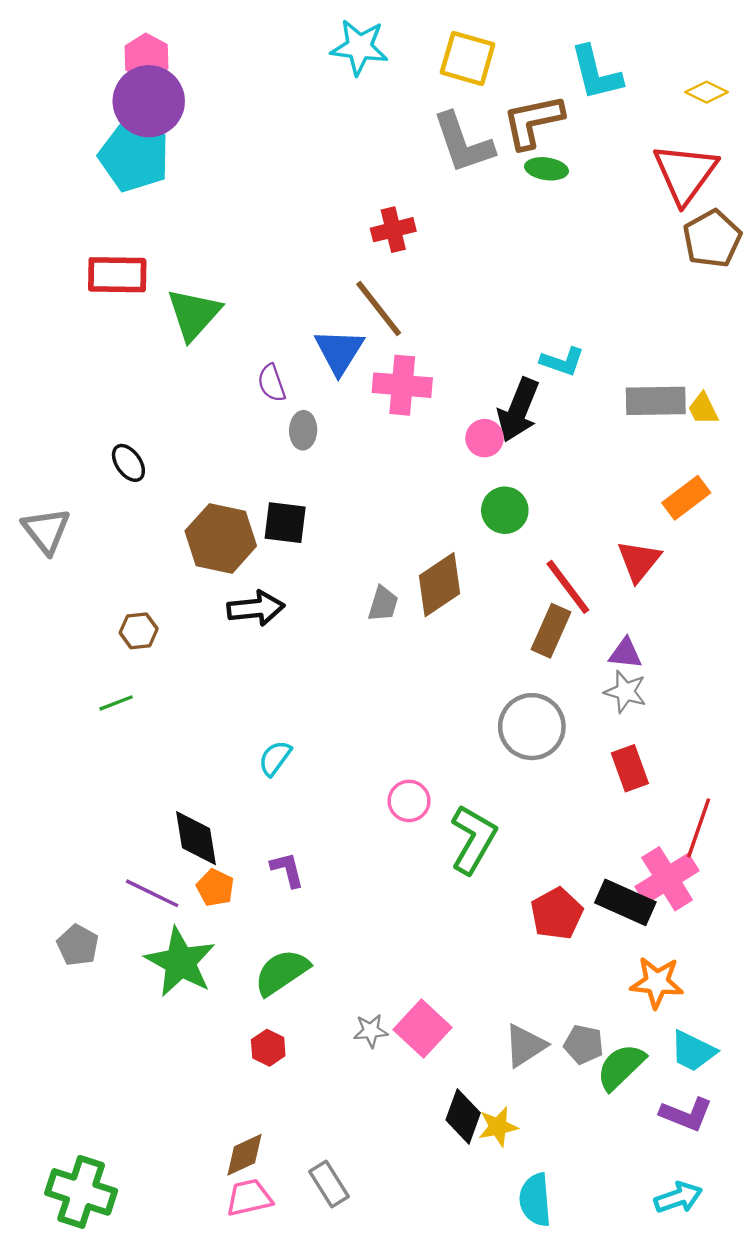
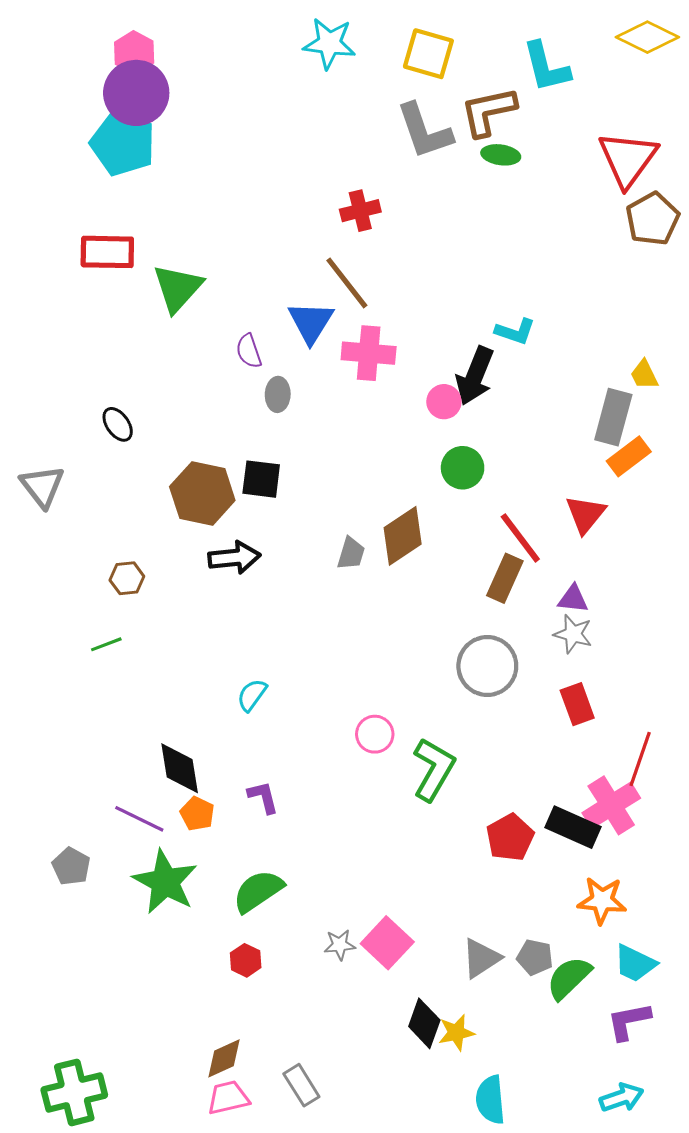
yellow diamond: (707, 92) -> (647, 37), moved, size x1.6
gray rectangle: (656, 401) -> (613, 417), moved, turned -74
purple L-shape: (686, 1114) -> (629, 1021), turned 147
green cross: (81, 1192) -> (74, 1092), turned -32

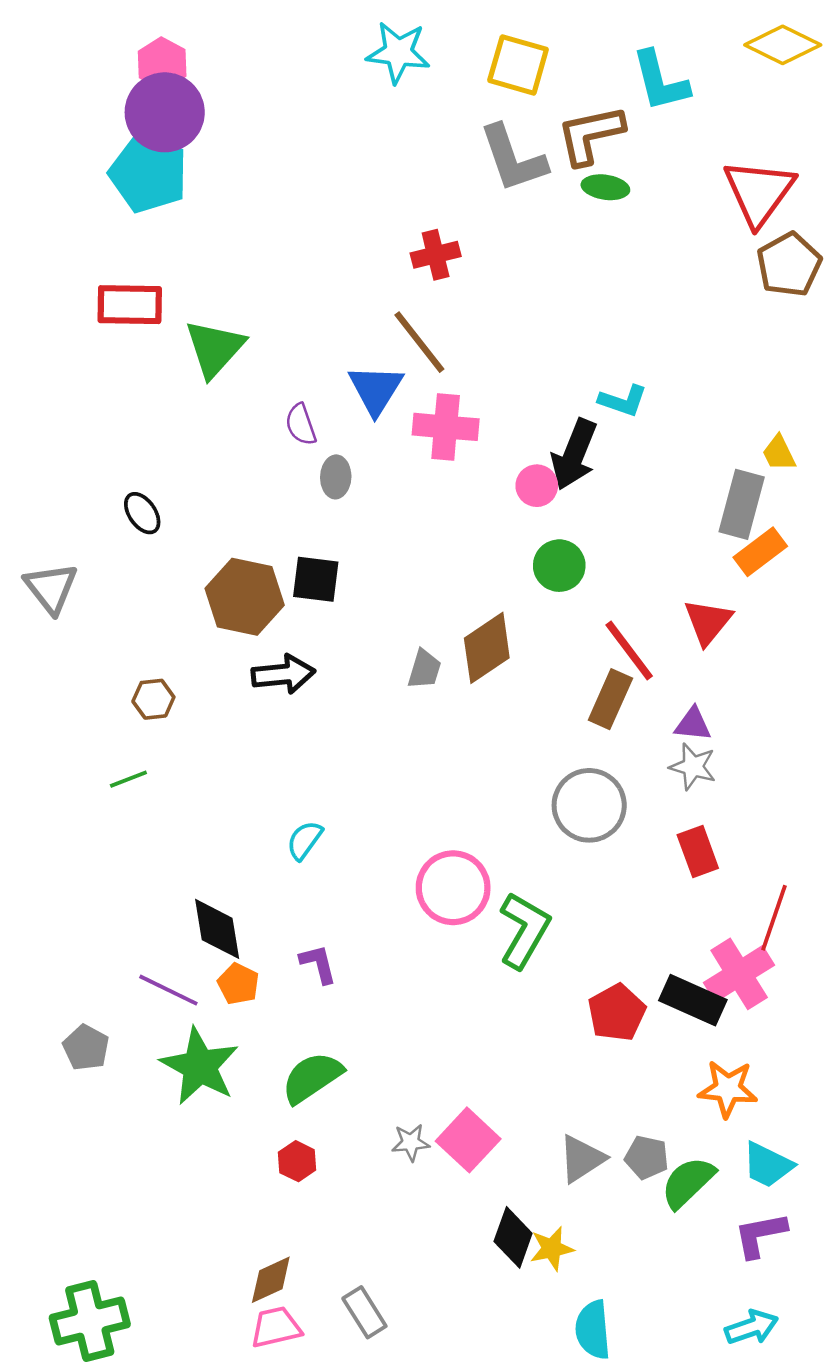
pink circle: (375, 734) -> (453, 888), size x1.6

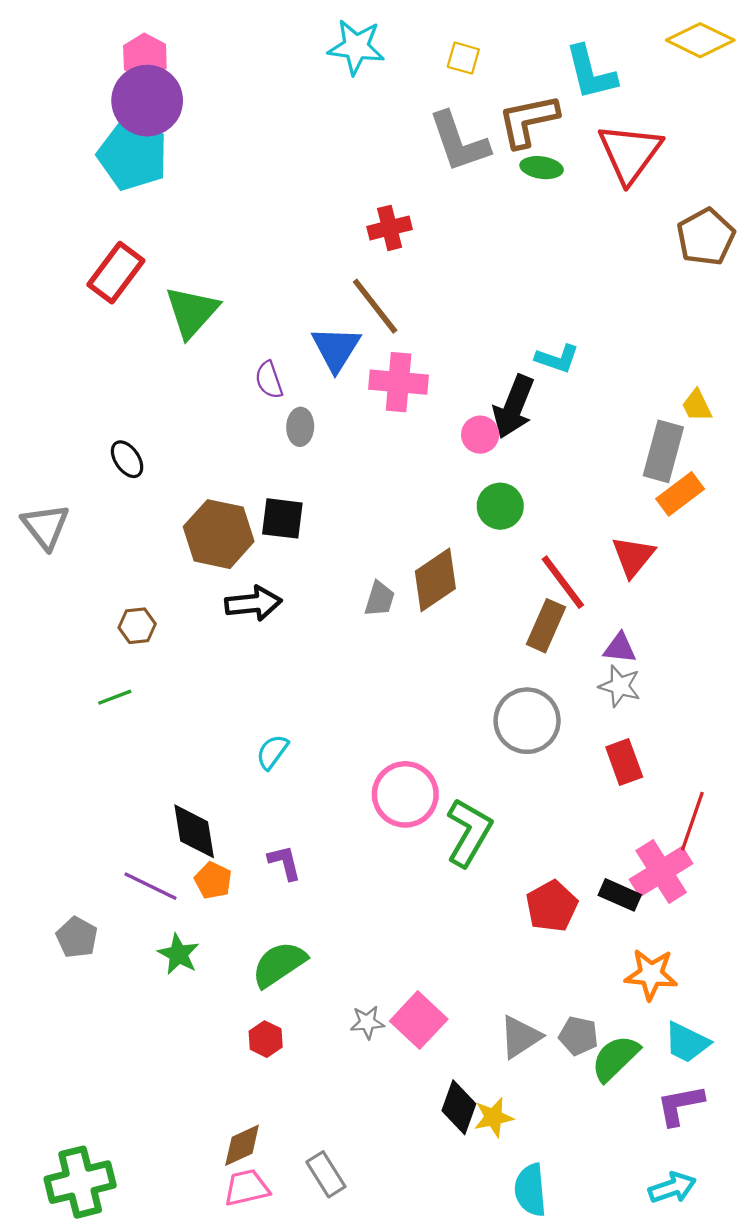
yellow square: (518, 65) -> (463, 58), size x0.6
red triangle: (759, 192) -> (630, 153), moved
red rectangle: (130, 305) -> (116, 273), turned -54
black rectangle: (693, 1000) -> (620, 895), size x0.7
green star: (200, 1066) -> (178, 954), size x0.6

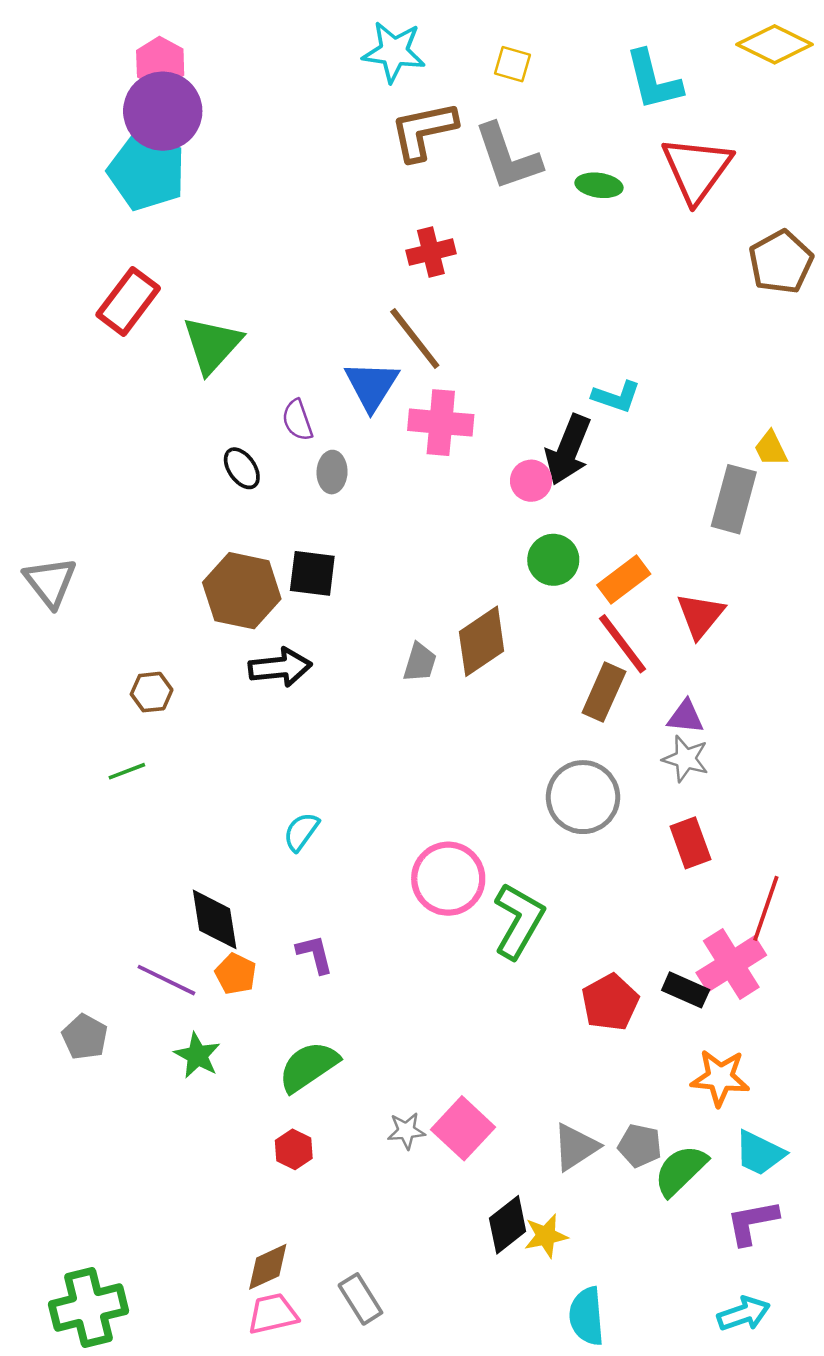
brown L-shape: (528, 121) -> (424, 131), moved
black ellipse: (127, 459) -> (242, 468), moved
orange rectangle: (680, 494) -> (624, 580), moved
black diamond: (459, 1107) -> (508, 1225), turned 32

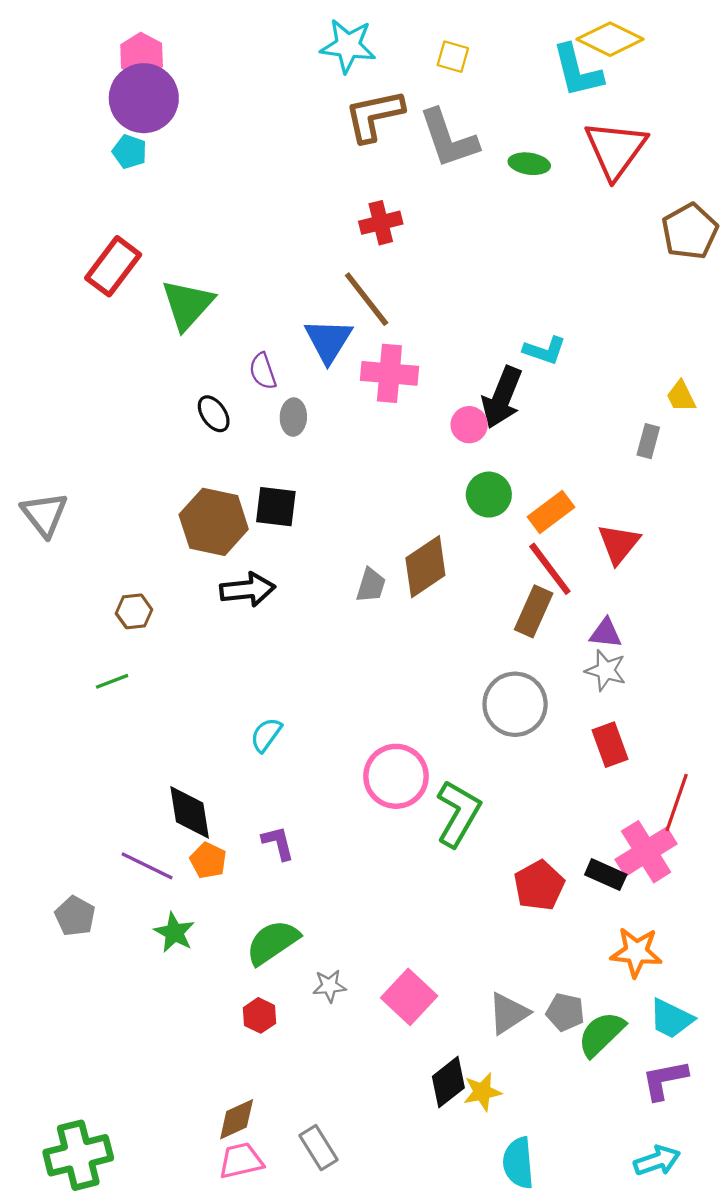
yellow diamond: (775, 44) -> (610, 39), moved
cyan pentagon: (147, 172) -> (130, 152), size x0.5
gray rectangle: (734, 499) -> (648, 441), size x0.6
gray star: (406, 1131) -> (329, 986), moved

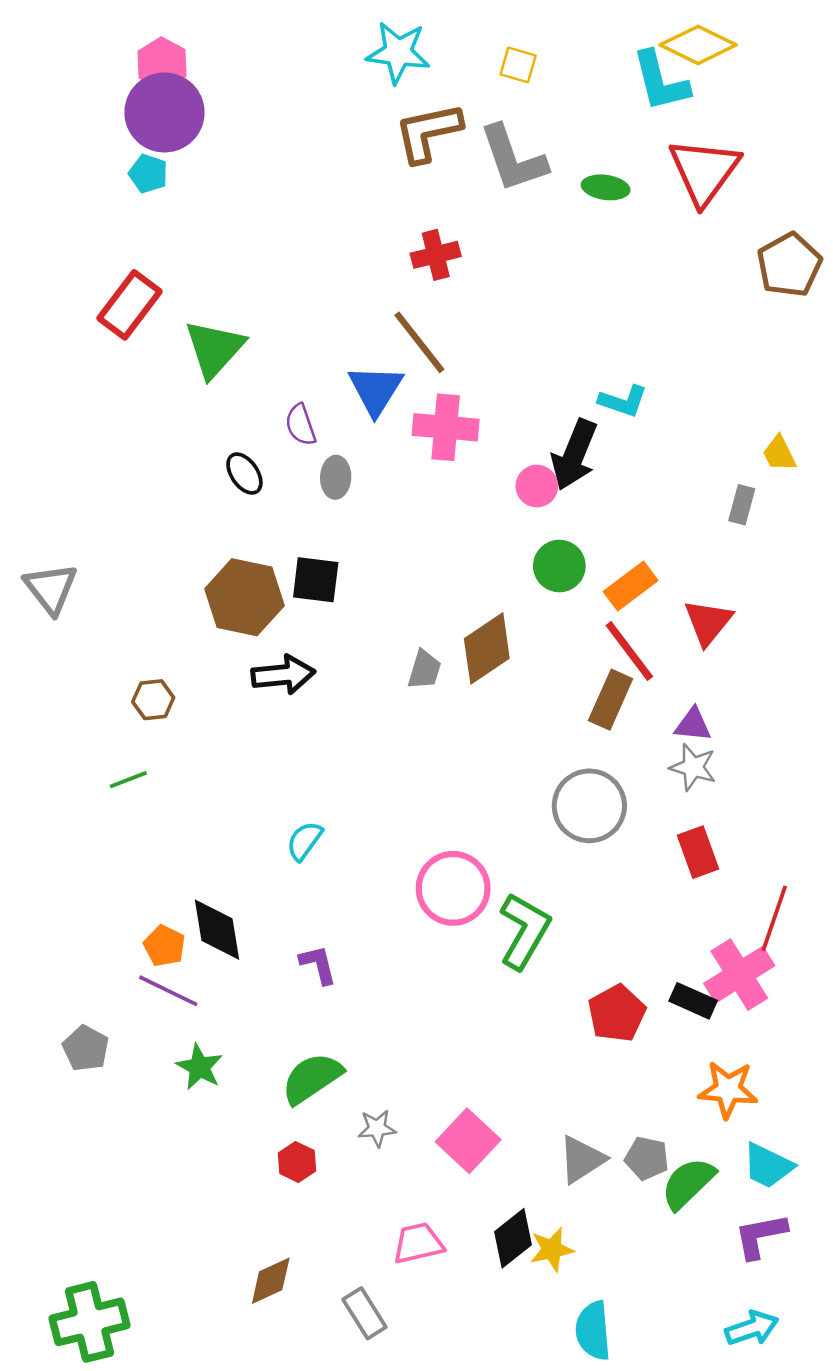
orange pentagon: (208, 860) -> (164, 946), moved
pink trapezoid: (241, 1161) -> (418, 1243), moved

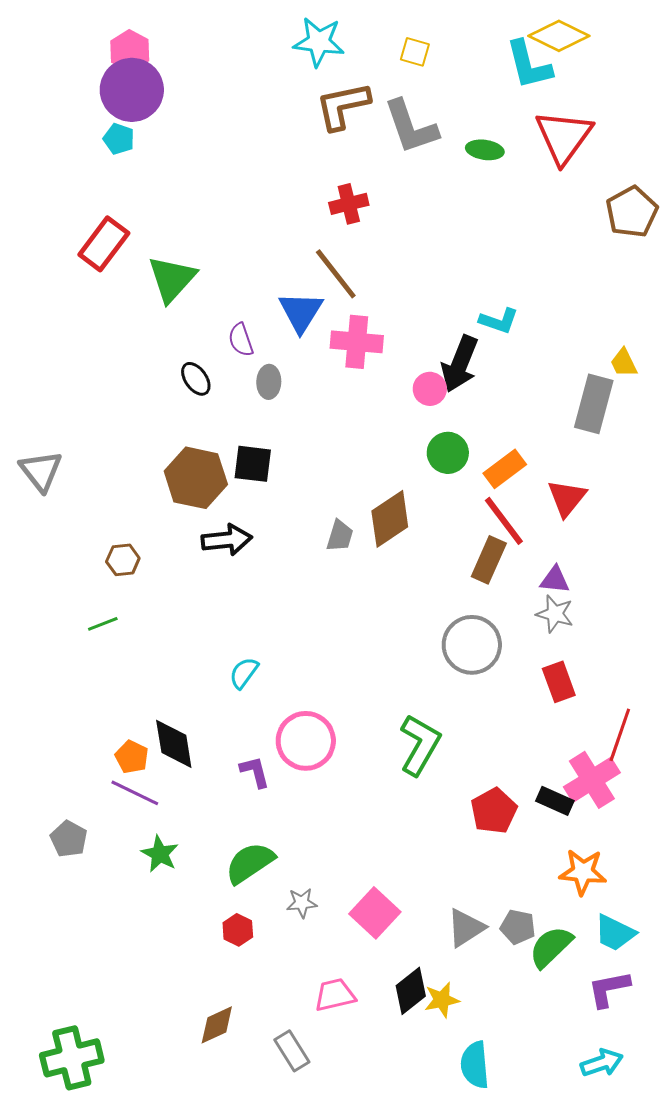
gray rectangle: (742, 505) -> (594, 404), size x1.8
pink circle: (453, 888) -> (306, 741), moved

